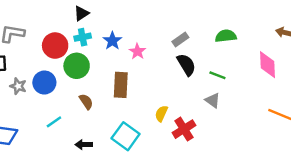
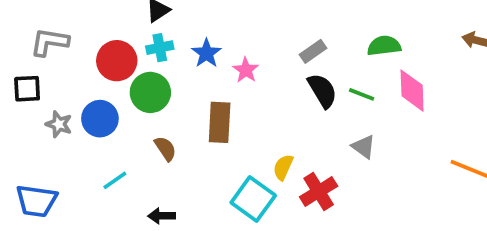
pink diamond: (268, 65) -> (412, 91), moved
green line: (217, 75) -> (362, 94), moved
cyan square: (126, 136) -> (253, 199), moved

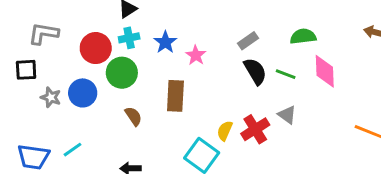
cyan line: (115, 180) -> (73, 150), moved
red cross: (319, 192) -> (255, 129), moved

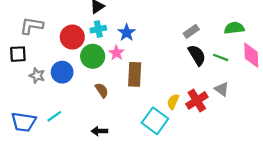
pink star: (196, 55) -> (116, 53), moved

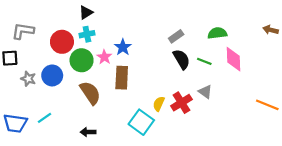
blue star: (127, 33) -> (123, 47), moved
brown semicircle: (102, 90) -> (90, 93), size x1.6

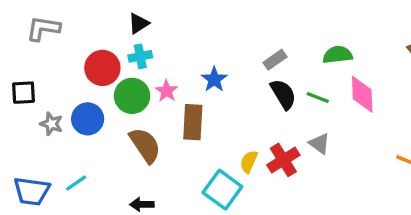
gray L-shape: (23, 31) -> (43, 28), moved
blue star: (123, 47) -> (214, 79), moved

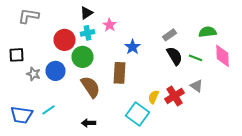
pink star: (167, 91) -> (110, 25), moved

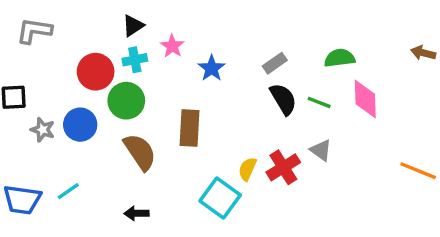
blue star: (132, 47) -> (212, 68), moved

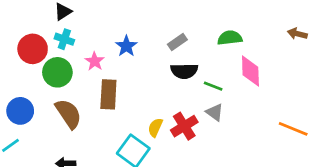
pink star: (172, 46) -> (95, 61), moved
cyan cross: (135, 60) -> (64, 39), turned 30
black semicircle: (283, 99) -> (184, 71), turned 120
green line: (319, 102) -> (213, 86), moved
blue circle: (80, 125) -> (20, 111), moved

